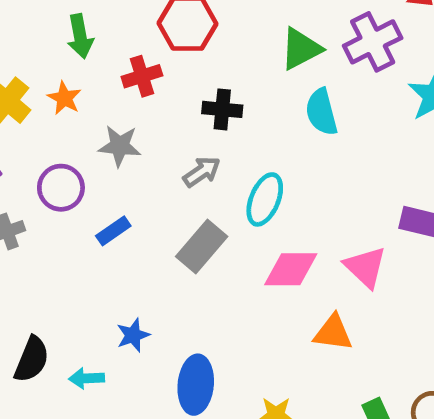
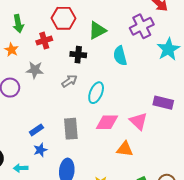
green triangle: (301, 49) -> (97, 30), moved
blue rectangle: (113, 231) -> (36, 130), moved
gray rectangle: (202, 247) -> (71, 129), moved, turned -45

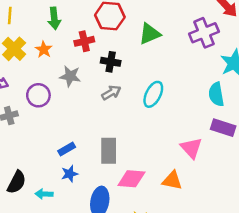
black cross: (78, 55) -> (111, 62), moved
cyan semicircle: (120, 56) -> (216, 94), moved
cyan ellipse: (96, 93) -> (153, 94), moved
pink diamond: (107, 122) -> (131, 179), moved

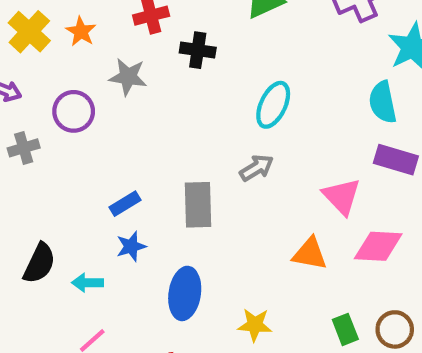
gray arrow: (111, 93) -> (257, 168), moved
pink diamond: (131, 179) -> (378, 246), moved

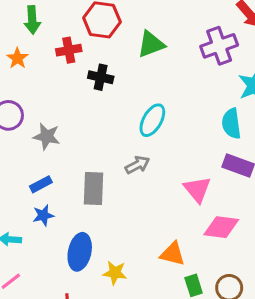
gray star: (128, 77) -> (47, 136), moved
orange triangle: (310, 254) -> (173, 254), moved
yellow star: (255, 325) -> (115, 273), moved

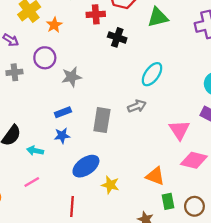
orange star: (17, 58) -> (54, 25), moved
gray star: (47, 136) -> (72, 77), turned -30
blue ellipse: (80, 252) -> (86, 166), turned 36

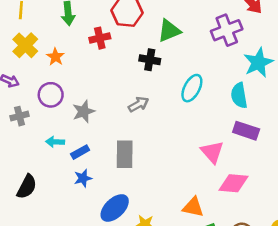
black cross: (117, 37) -> (150, 60), moved
cyan ellipse: (152, 74) -> (192, 88), moved
gray arrow: (137, 106) -> (138, 104), moved
cyan arrow: (35, 151) -> (55, 142), moved

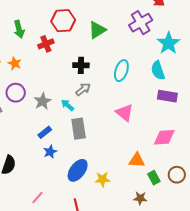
black cross: (150, 60) -> (81, 65), moved
cyan arrow: (55, 142) -> (67, 105), moved, turned 48
pink triangle: (212, 152) -> (125, 113), moved

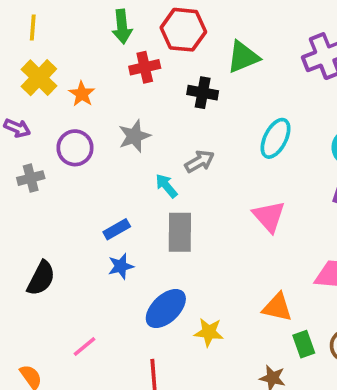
green arrow: (19, 29) -> (122, 27), moved
black cross: (81, 65) -> (203, 93), moved
gray star: (42, 101) -> (134, 136), moved

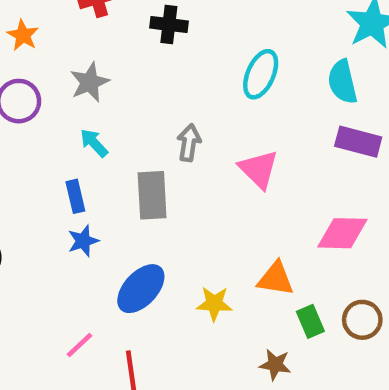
gray arrow: (200, 161) -> (189, 143), moved, turned -48
cyan arrow: (166, 186) -> (94, 143), moved
blue rectangle: (117, 229) -> (75, 196), turned -70
yellow star: (209, 332) -> (214, 304), moved
pink line: (84, 347) -> (79, 345), moved

